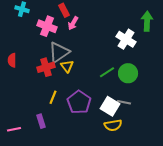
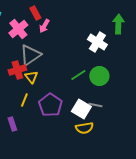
pink cross: (47, 26) -> (18, 29), turned 30
yellow triangle: (67, 66) -> (31, 77), moved

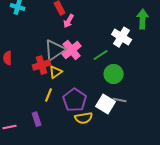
pink cross: (18, 29) -> (72, 50), moved
green line: (78, 75) -> (101, 55), moved
green circle: (99, 76) -> (114, 74), moved
yellow triangle: (31, 77) -> (56, 72), turned 32
yellow semicircle: (84, 128) -> (84, 118), moved

